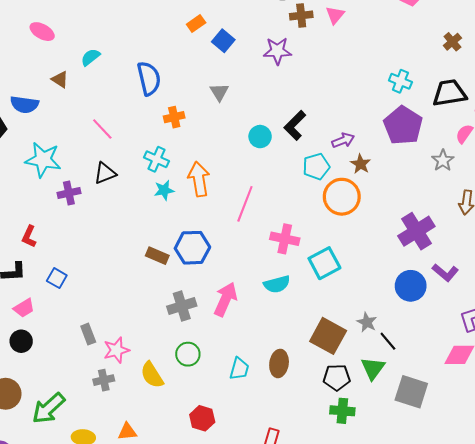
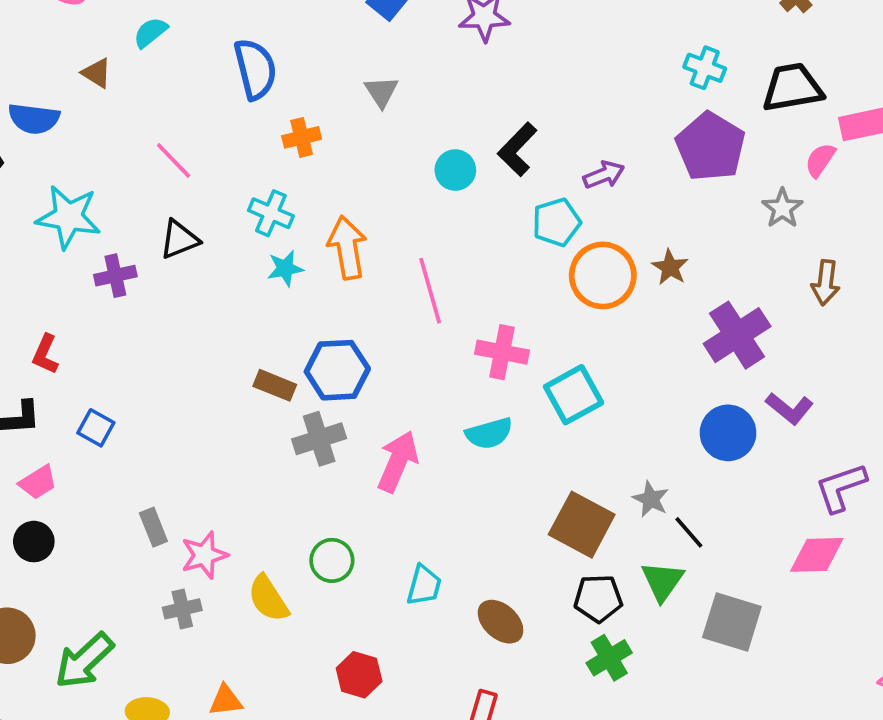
brown star: (361, 164) -> (670, 267), moved
pink line: (245, 204) -> (430, 291), turned -36
gray cross: (182, 306) -> (319, 439), moved
brown ellipse: (279, 363) -> (501, 622), moved, turned -55
green cross: (342, 411) -> (609, 658), turned -35

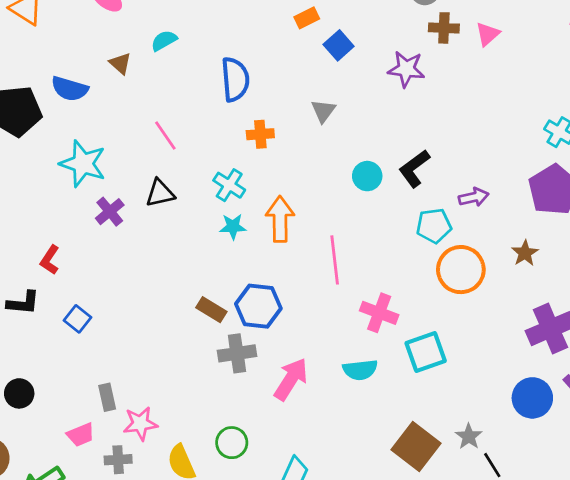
brown star: (670, 267) -> (525, 253), moved
purple cross: (115, 276) -> (110, 212), turned -36
pink trapezoid: (38, 482) -> (81, 435), moved

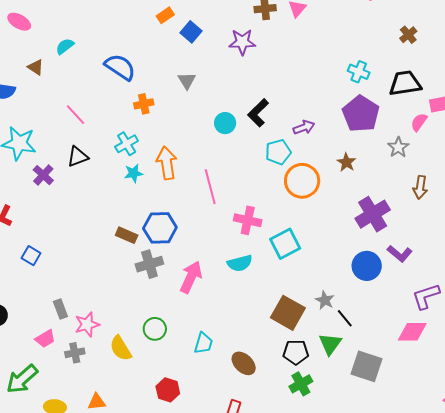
blue semicircle: (235, 79) -> (120, 67), turned -44
cyan cross: (229, 185) -> (127, 144), turned 35

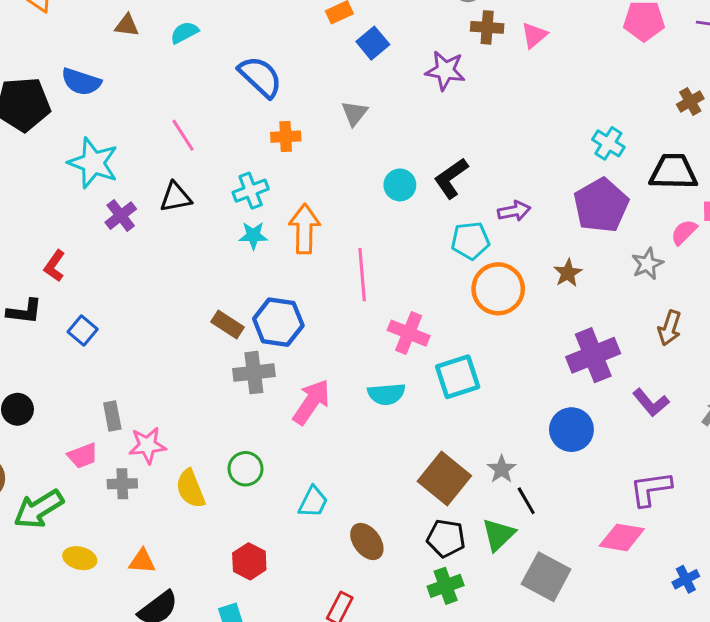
brown triangle: (36, 67) -> (127, 25), moved, turned -36
purple L-shape: (400, 254) -> (651, 403), moved

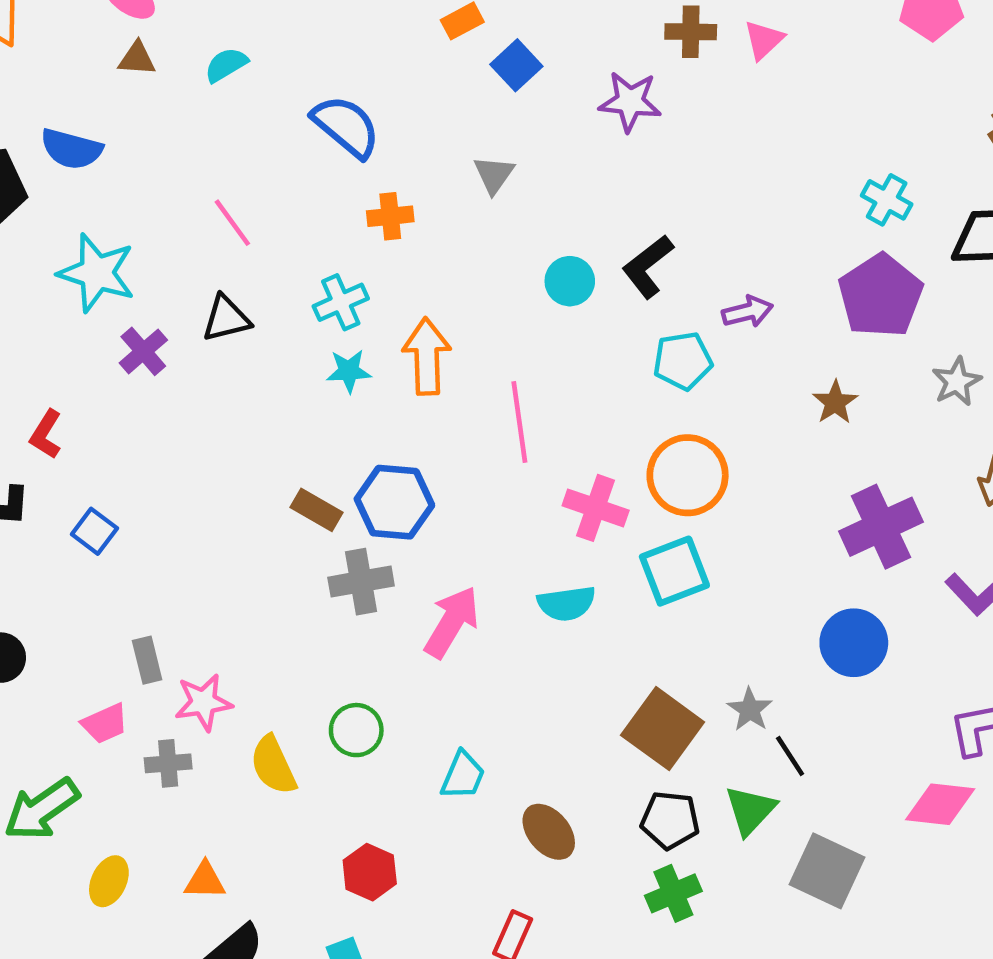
orange circle: (498, 289) -> (688, 475), moved
yellow ellipse: (80, 558) -> (109, 881), turned -76

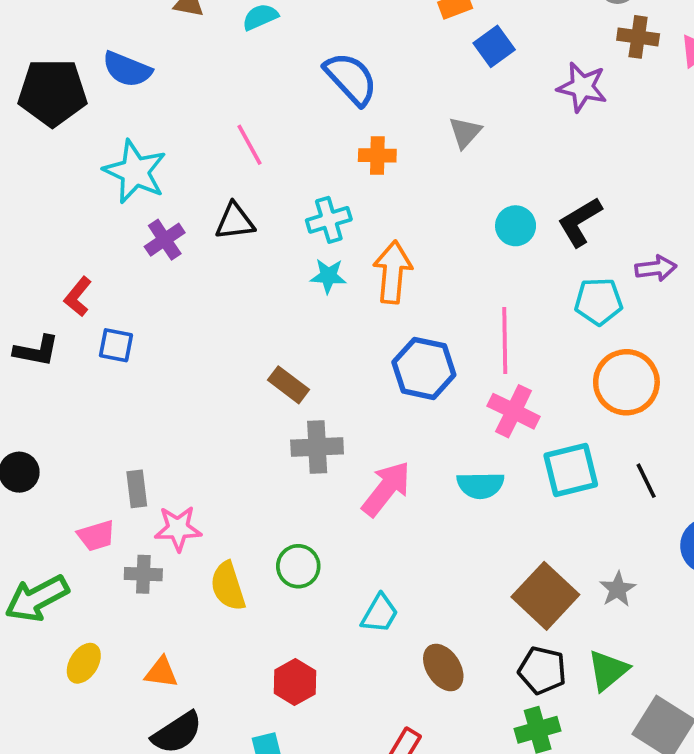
pink line: (519, 422) -> (505, 341), moved
orange circle: (688, 475) -> (626, 382), moved
blue hexagon: (394, 502) -> (424, 368), moved
blue square: (94, 531) -> (116, 345), moved, turned -33
black line: (790, 756) -> (646, 481), moved

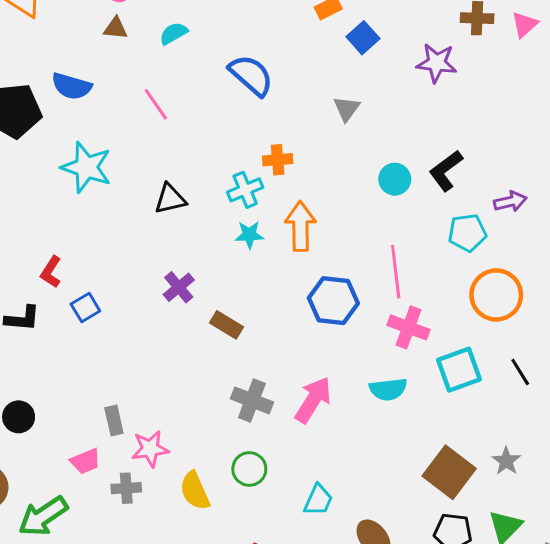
pink line: (249, 145) -> (156, 104), moved
orange cross: (377, 155) -> (278, 160), moved
purple cross: (165, 240) -> (179, 287), moved
blue square: (116, 345) -> (85, 308), turned -36
gray cross: (317, 447) -> (252, 400), moved, turned 30

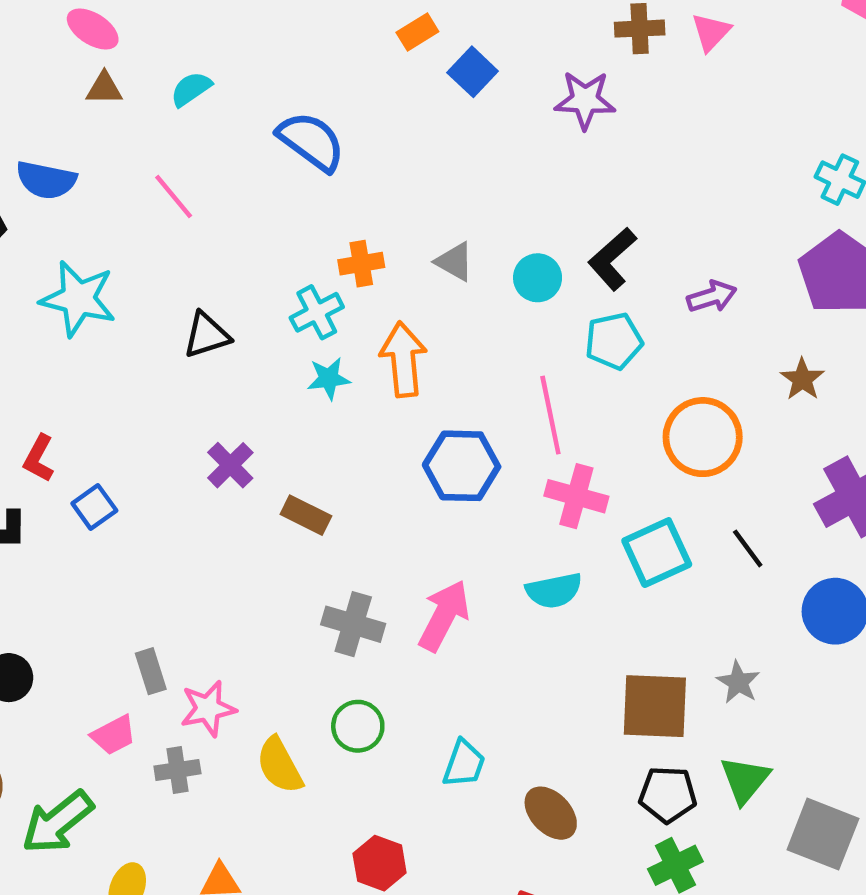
gray triangle: (347, 109) -> (455, 262), moved, turned -32
cyan pentagon: (467, 233) -> (614, 341), moved
brown square: (449, 472) -> (655, 706), turned -30

